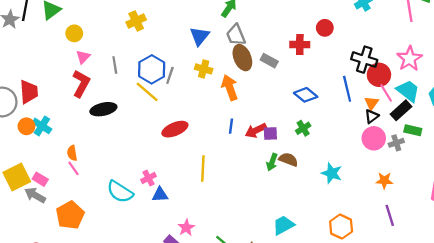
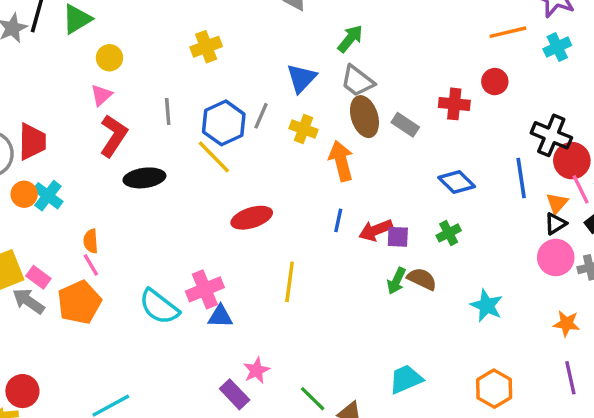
gray trapezoid: (236, 35) -> (357, 81), turned -35
pink triangle: (83, 57) -> (101, 95), moved
gray line: (170, 75) -> (261, 116), moved
pink cross: (148, 178) -> (205, 289), size x1.5
orange pentagon: (70, 215) -> (79, 302), moved

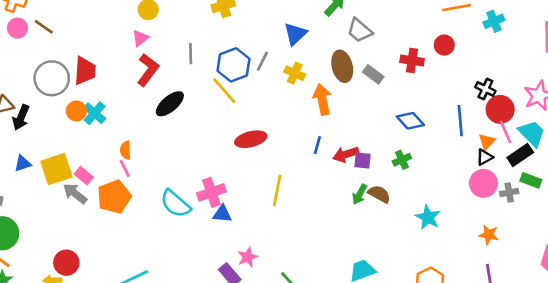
gray trapezoid: (357, 81) -> (360, 30), moved
black cross: (551, 135) -> (485, 89), size x0.7
black ellipse: (144, 178) -> (170, 104), turned -36

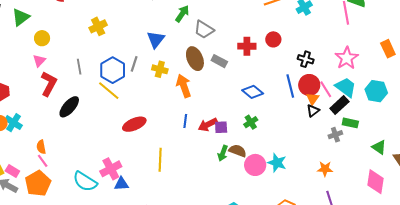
red circle: (444, 45) -> (273, 39), moved
red circle: (500, 109) -> (309, 85), moved
pink circle: (483, 183) -> (255, 165), moved

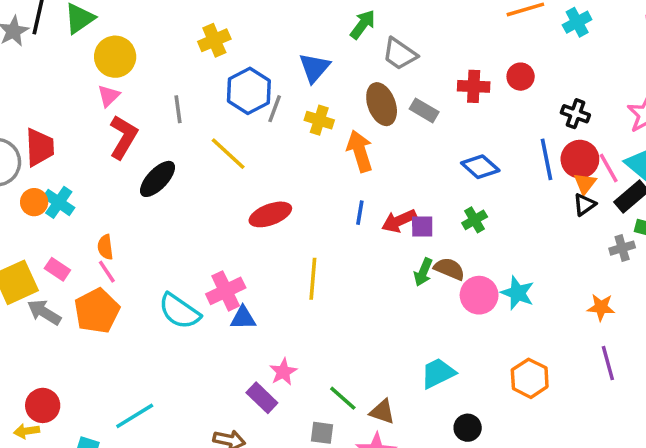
yellow circle: (42, 38) -> (115, 57), size x1.5
blue hexagon: (113, 70) -> (249, 91), moved
pink rectangle: (12, 171) -> (57, 269), moved

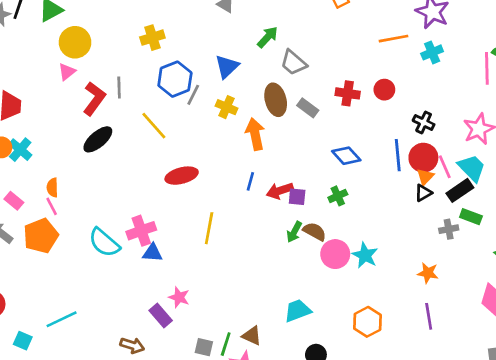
red L-shape: (123, 137) -> (94, 99), moved
pink star: (283, 372) -> (179, 297), turned -30
green line: (343, 398) -> (226, 344), moved, turned 60

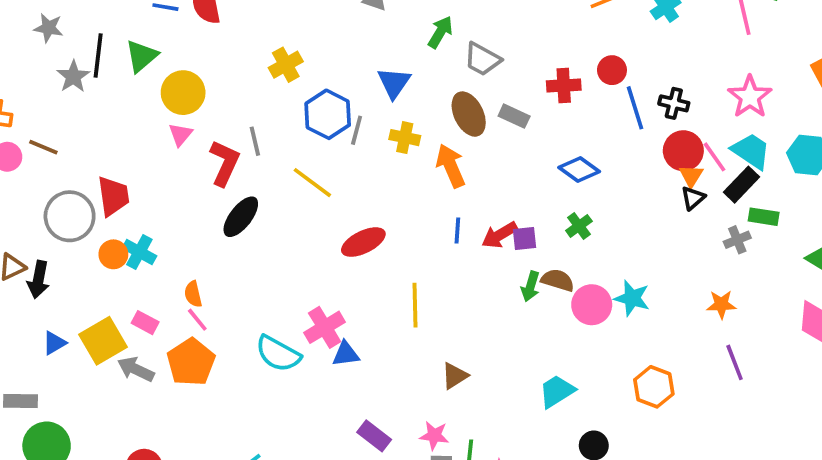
blue line: (398, 155) -> (635, 108), moved
pink star: (179, 297) -> (434, 436), moved
brown triangle: (252, 336) -> (455, 376), moved, turned -45

